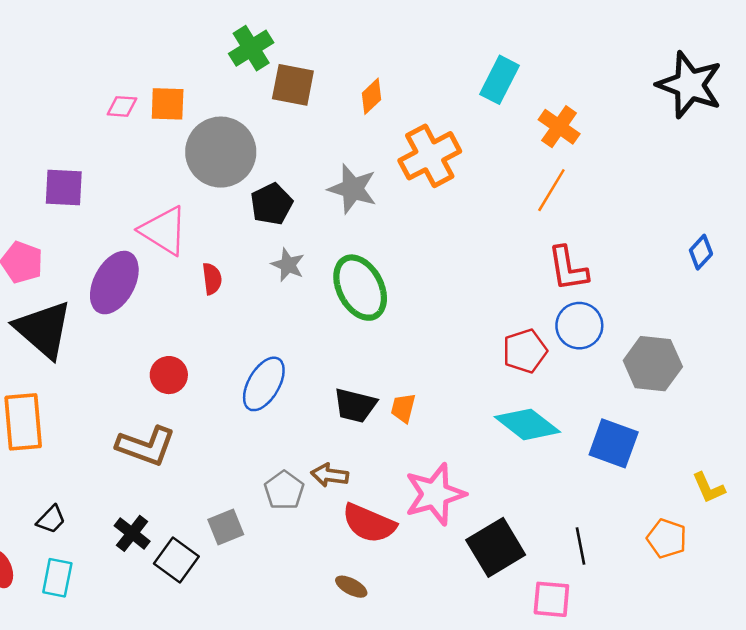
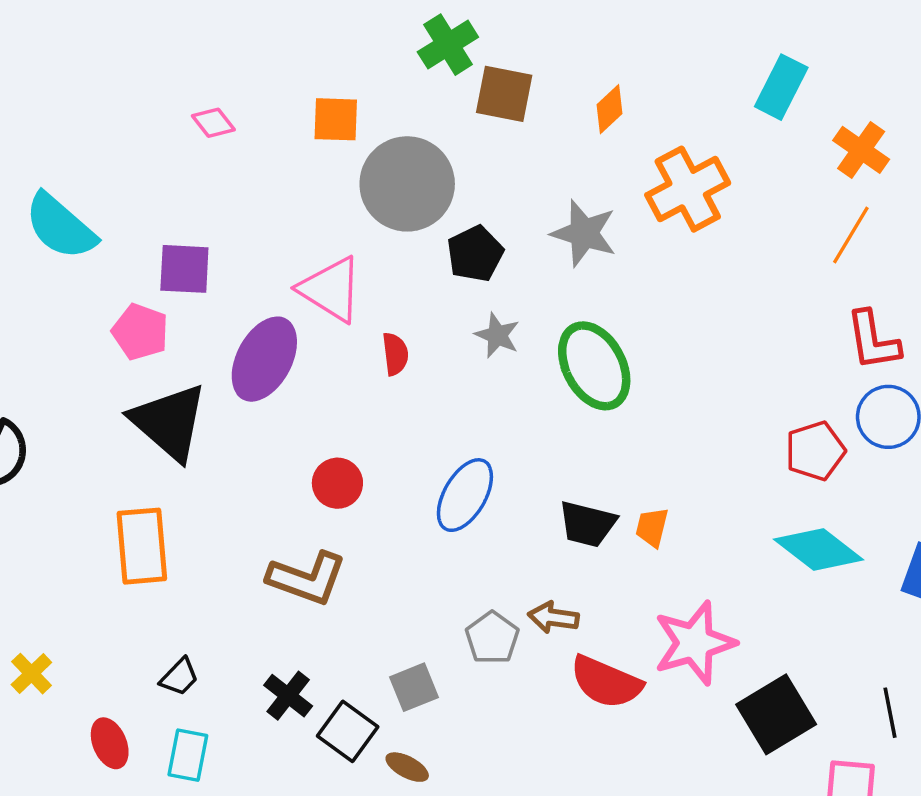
pink diamond: (122, 106) -> (213, 123), moved, turned 48
purple square: (64, 188) -> (184, 269), moved
brown ellipse: (351, 587) -> (407, 767), moved

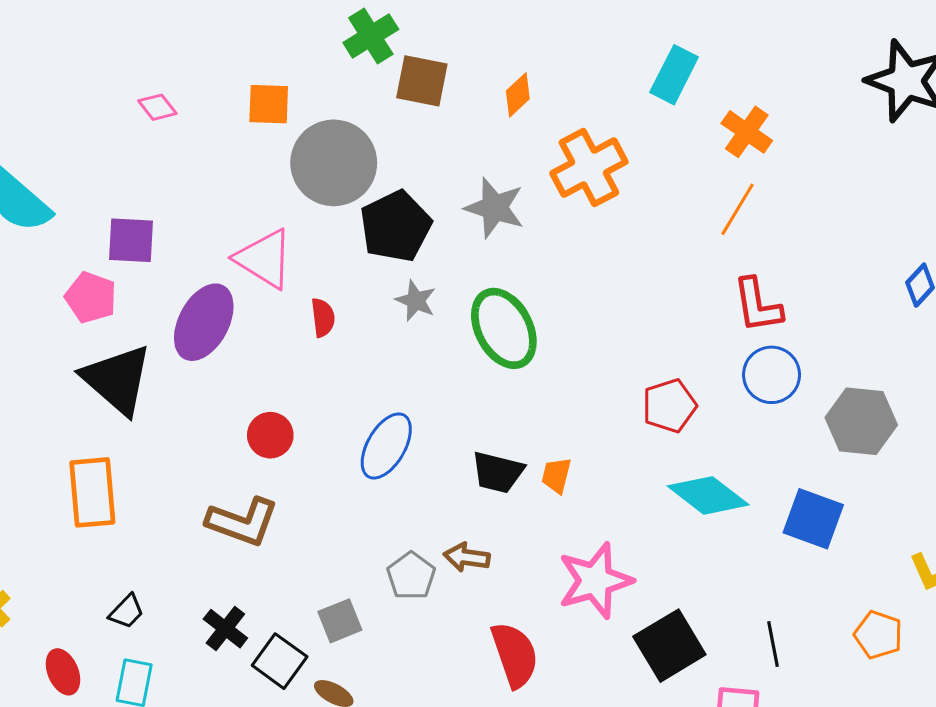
black pentagon: (475, 254) -> (396, 226), size x1.4
red pentagon: (815, 451) -> (669, 406), moved
red semicircle: (606, 682) -> (515, 655), moved, turned -132

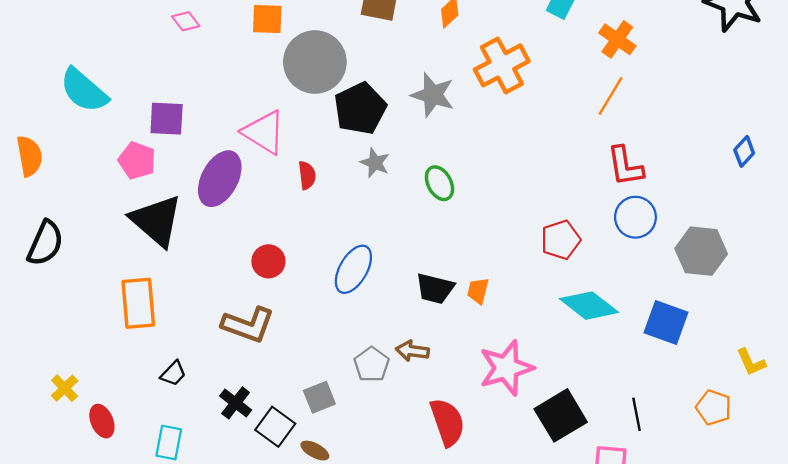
green ellipse: (504, 328) -> (439, 183), size x0.6
black trapezoid: (126, 612) -> (173, 373), moved
red ellipse: (63, 672) -> (102, 421), moved

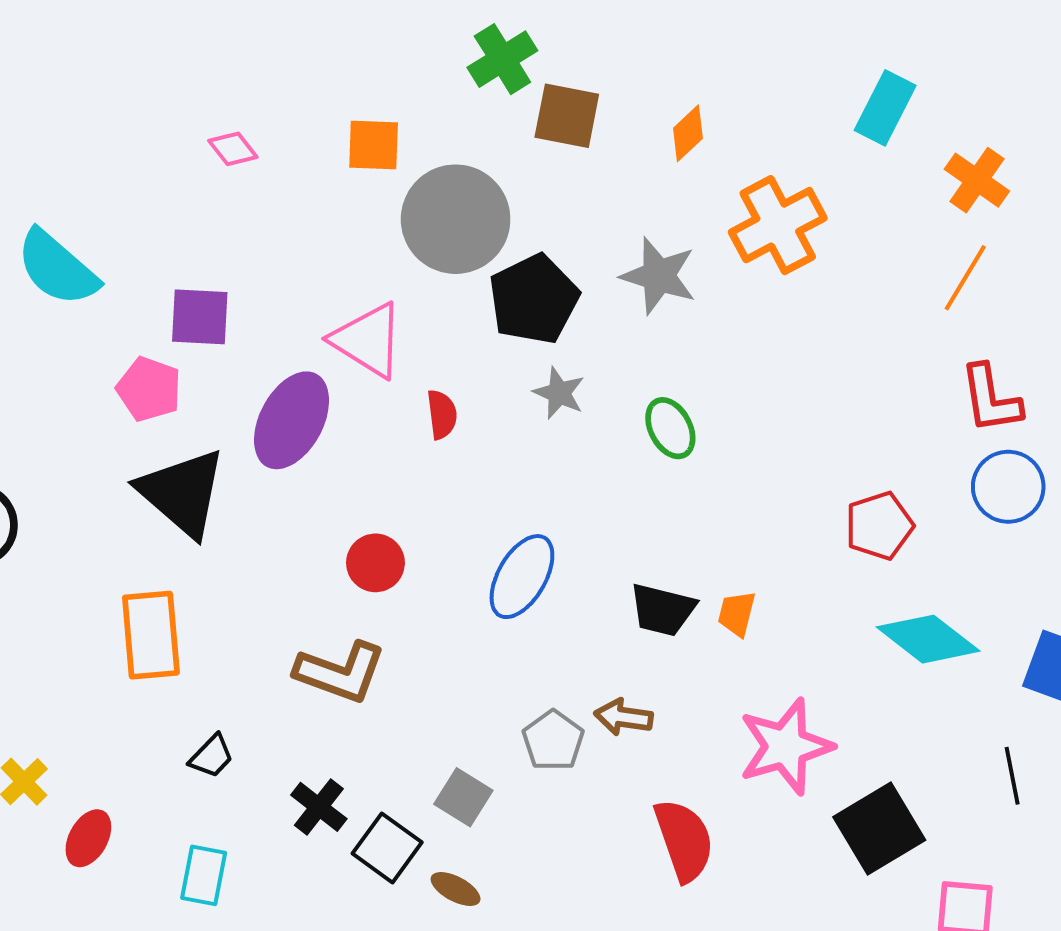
gray square: (319, 397) -> (463, 797), turned -36
black line: (637, 414) -> (1012, 776), moved
red ellipse: (102, 421) -> (88, 838), turned 52

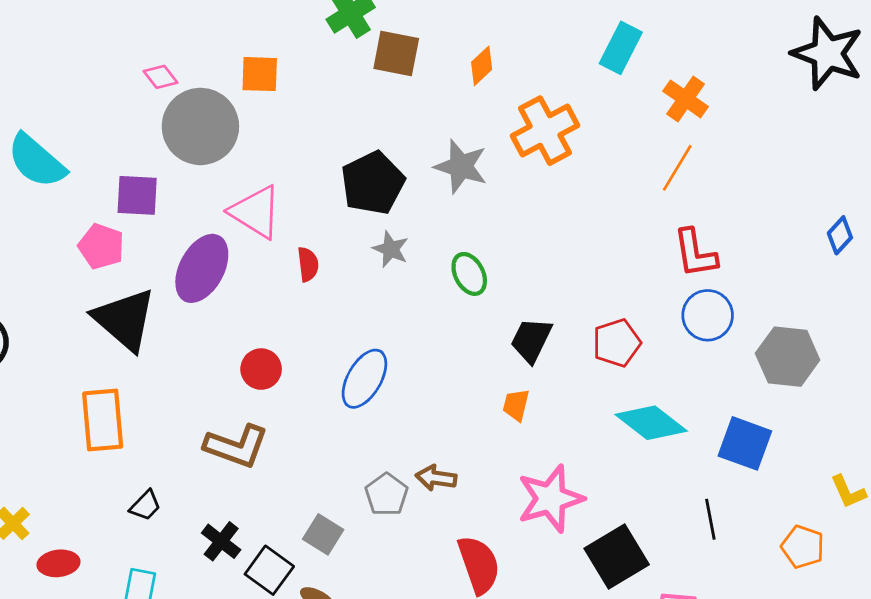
gray circle: (456, 219) -> (200, 126), moved
black trapezoid: (663, 610) -> (531, 340), moved, turned 102
red ellipse: (88, 838) -> (58, 563), turned 54

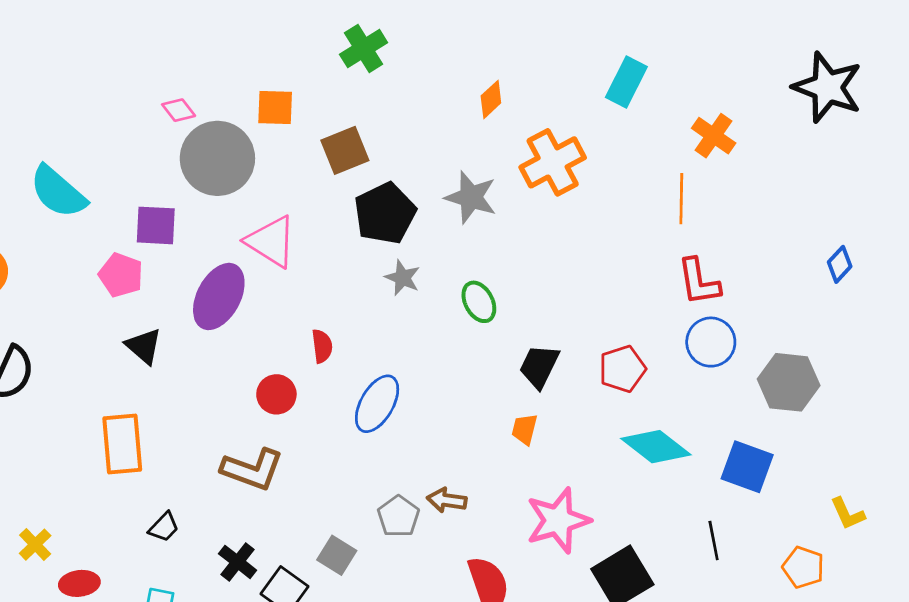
brown square: (396, 53) -> (345, 150), moved, turned -33
orange cross: (686, 99) -> (714, 136), moved
orange line: (677, 168) -> (681, 199), turned -30
red semicircle: (308, 264) -> (322, 346), moved
black triangle: (125, 319) -> (144, 346), size x0.6

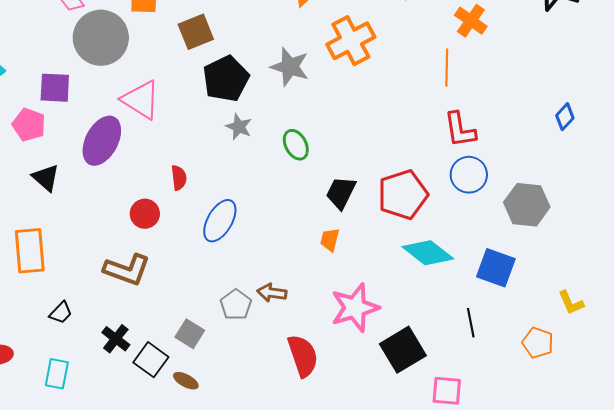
red pentagon: (622, 369) -> (403, 195), size x1.4

